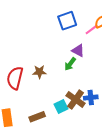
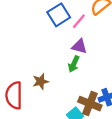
pink line: (92, 29) -> (79, 21), moved

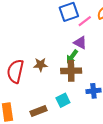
brown cross: (90, 104) -> (71, 71), moved, turned -36

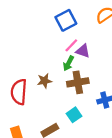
pink line: (85, 21) -> (71, 45), moved
green arrow: (72, 56) -> (68, 63), moved

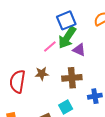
pink line: (71, 45) -> (50, 46), moved
green arrow: (68, 63) -> (67, 38), moved, size x1.6

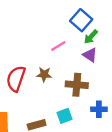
blue square: (66, 20) -> (81, 20), turned -36
green arrow: (67, 38) -> (91, 37), moved, size x0.6

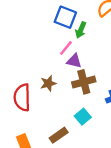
pink line: (58, 46) -> (66, 48), moved
purple triangle: (90, 55) -> (74, 61), moved

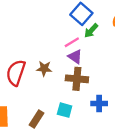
cyan square: (83, 117) -> (65, 110), turned 35
brown rectangle: (59, 135) -> (37, 119), turned -42

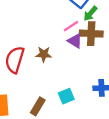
brown cross: (77, 79) -> (91, 34), moved
cyan square: (65, 110) -> (66, 96), turned -35

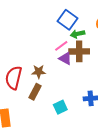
green arrow: (90, 14) -> (78, 34), turned 40
brown rectangle: (38, 106) -> (35, 92), moved

